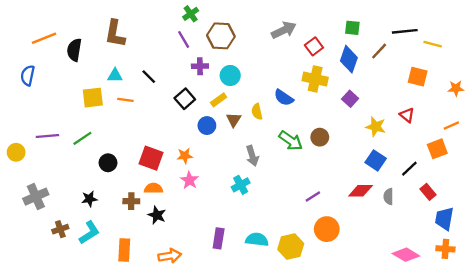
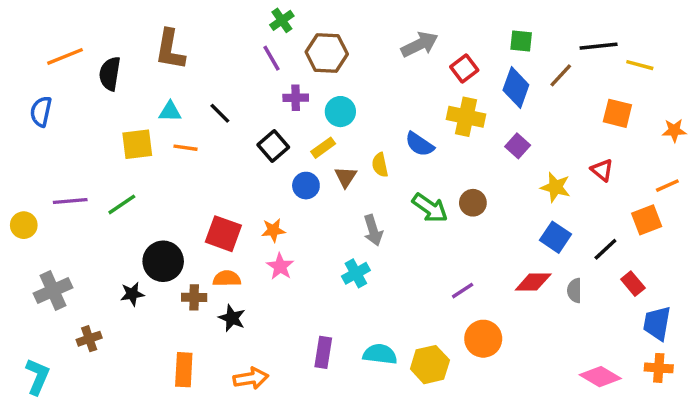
black circle: (108, 163) -> (163, 261), moved, size x1.5
cyan L-shape: (89, 233) -> (38, 377), moved, turned -35

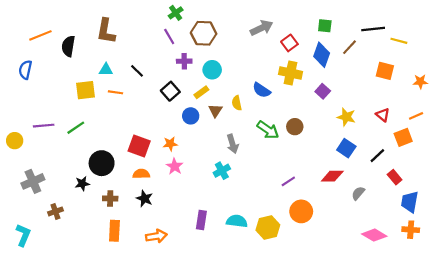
red triangle: (602, 170) -> (383, 115), moved
gray semicircle: (574, 291) -> (358, 193), moved, turned 40
brown cross: (194, 297) -> (110, 199), moved

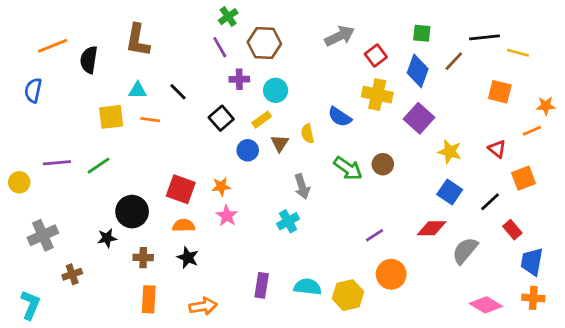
purple square: (323, 91) -> (419, 118), size x1.5
orange line: (416, 116) -> (532, 131), moved
gray semicircle: (358, 193) -> (465, 251), size x1.5

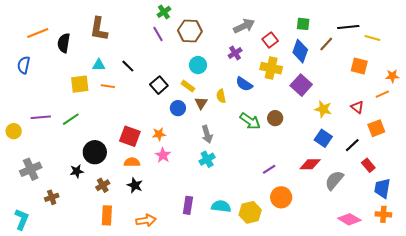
purple cross: (239, 79) -> (235, 53), moved, turned -32
yellow rectangle: (262, 120) -> (188, 86), turned 72
gray arrow: (302, 186) -> (207, 134), moved
brown cross: (143, 258) -> (103, 185), turned -32

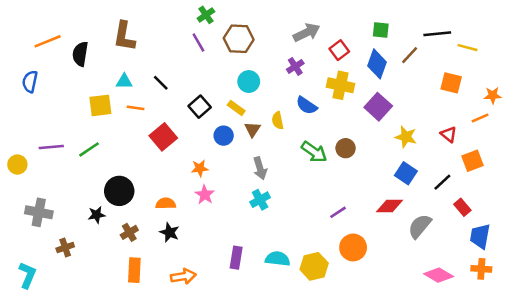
red square: (130, 136) -> (163, 137), moved, turned 30
gray cross: (31, 169) -> (39, 212), turned 35

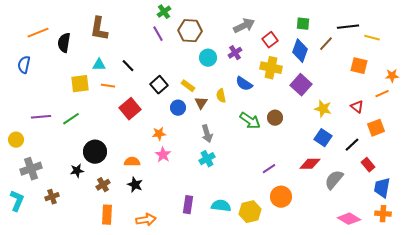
cyan circle: (249, 82) -> (208, 58), moved
yellow circle: (17, 165) -> (16, 140), moved
gray cross: (39, 212) -> (31, 169), turned -30
cyan L-shape: (27, 275) -> (17, 201), moved

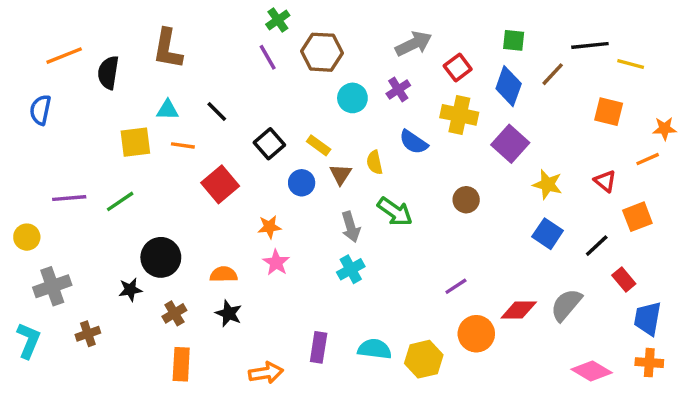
green arrow: (250, 121) -> (395, 212), moved
red diamond: (310, 164) -> (519, 310), moved
orange arrow: (146, 220) -> (266, 373), moved

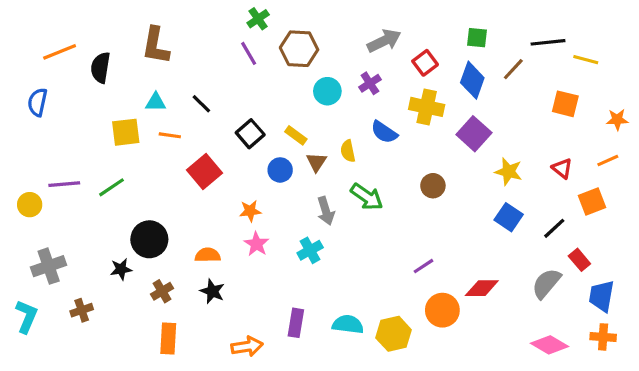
orange line: (648, 159) -> (608, 161), moved
yellow circle: (27, 237) -> (30, 205), moved
cyan cross: (351, 269) -> (310, 250), moved
gray semicircle: (566, 305) -> (546, 283), moved

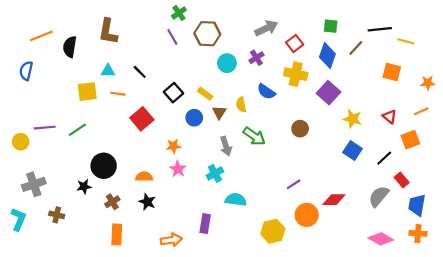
brown cross: (82, 310) -> (57, 215), turned 32
cyan semicircle: (348, 324) -> (236, 200), moved

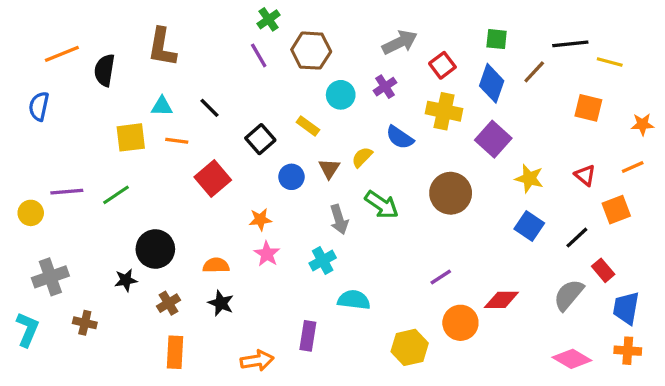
yellow rectangle: (205, 94) -> (308, 126), moved
yellow semicircle: (241, 105) -> (362, 157), turned 56
brown circle: (300, 129) -> (451, 193), size x1.6

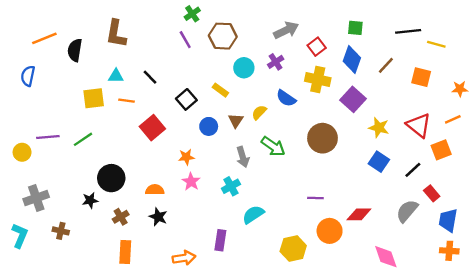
brown line: (534, 72) -> (386, 65), moved
red triangle: (585, 175) -> (419, 125), size x1.6
purple line: (441, 277) -> (315, 198), turned 35
cyan semicircle: (354, 300) -> (253, 214), turned -40
pink diamond: (572, 359) -> (386, 257), moved, turned 40

